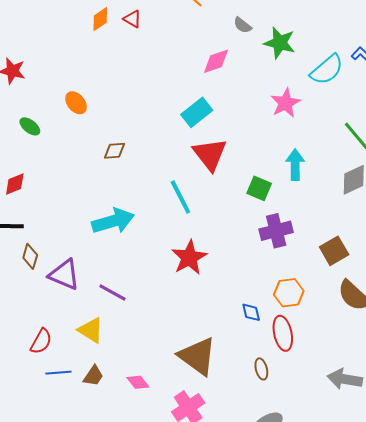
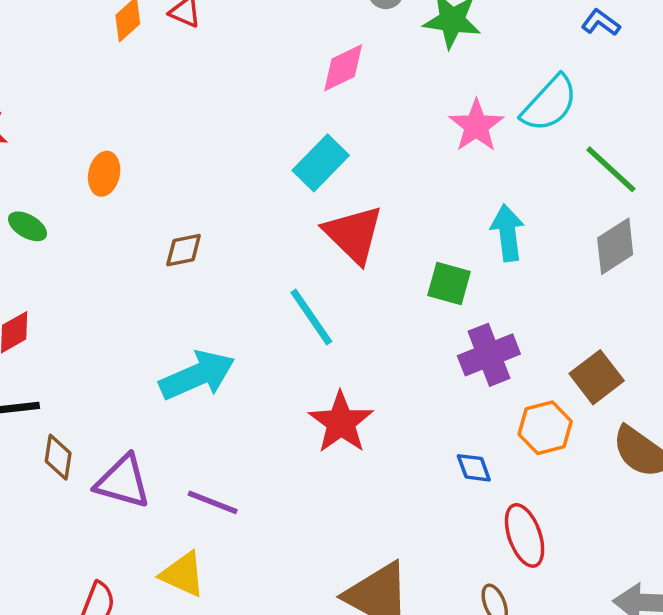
cyan semicircle: (327, 70) -> (549, 104), moved
orange ellipse: (76, 103) -> (104, 174), turned 60
orange hexagon: (289, 293) -> (545, 428), moved
blue diamond: (251, 312) -> (474, 468), moved

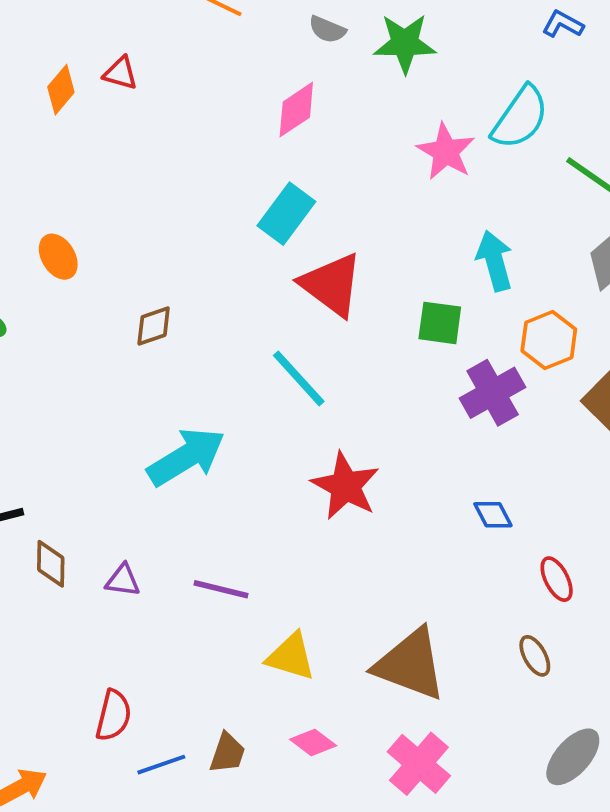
orange ellipse: (104, 174) -> (58, 257), turned -36
orange hexagon: (545, 428) -> (549, 340), moved
purple triangle: (123, 482) -> (123, 580), size x0.6
red ellipse: (525, 535) -> (557, 579), size x0.7
yellow triangle: (183, 574) -> (291, 657), moved

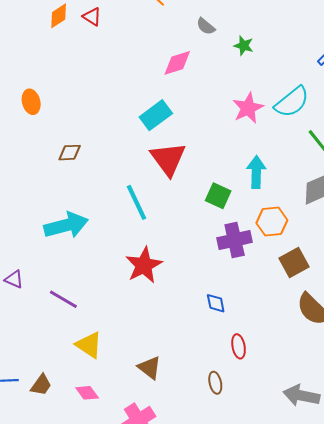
green star: (405, 43) -> (244, 46), size x0.6
brown triangle: (410, 664) -> (150, 368), size x0.6

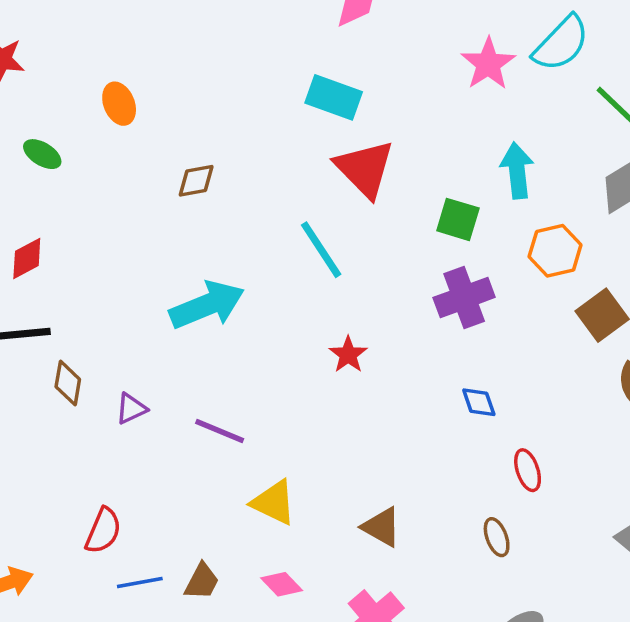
cyan rectangle: (156, 115) -> (334, 97), turned 64
purple cross: (235, 240) -> (464, 297), moved
red star: (144, 265) -> (348, 355), size x0.6
purple triangle: (14, 279) -> (131, 409), turned -42

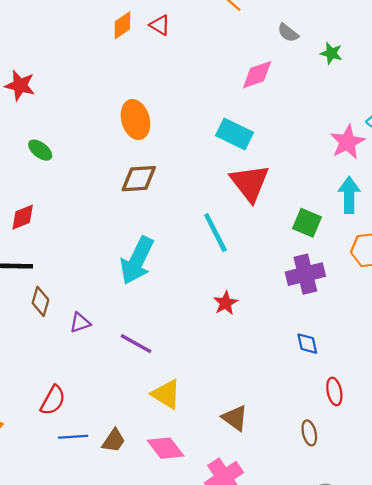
pink star: (488, 64) -> (347, 142), moved
orange ellipse: (119, 104) -> (135, 120), moved, size x1.4
brown diamond: (196, 181) -> (139, 179), size x1.4
cyan arrow: (207, 305) -> (137, 260), turned 132
pink diamond: (282, 584) -> (165, 448), size x1.4

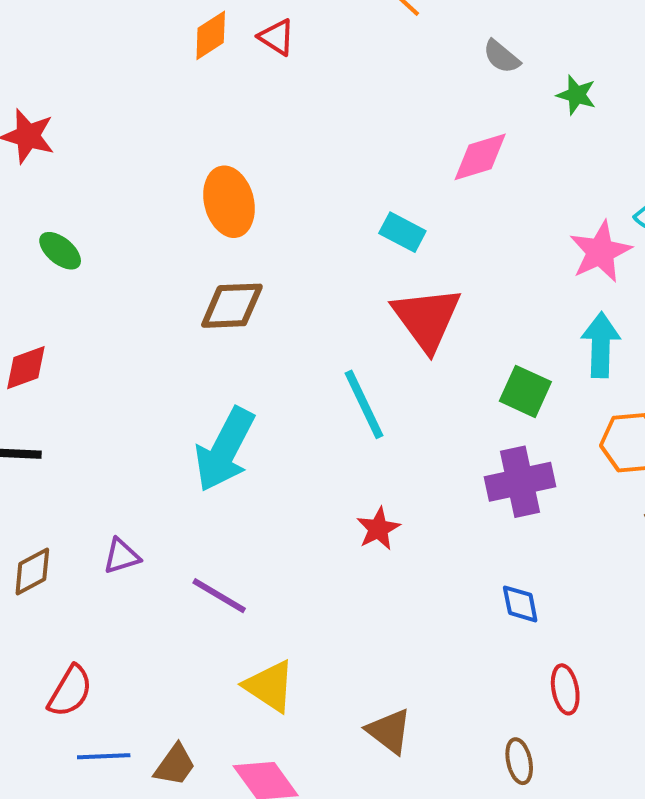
pink diamond: (257, 75) -> (480, 157), moved
cyan rectangle: (235, 134) -> (402, 232), size x0.7
brown diamond: (40, 301) -> (32, 572), moved, turned 44

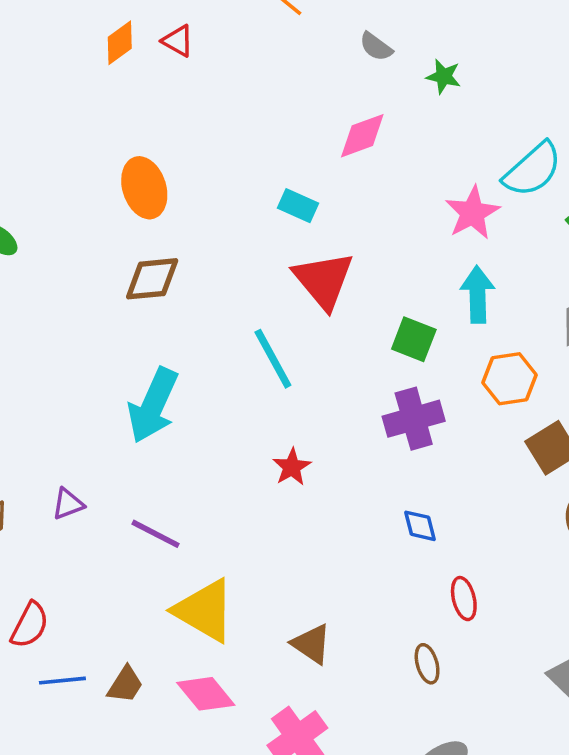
yellow triangle: (270, 686) -> (204, 611), size x1.4

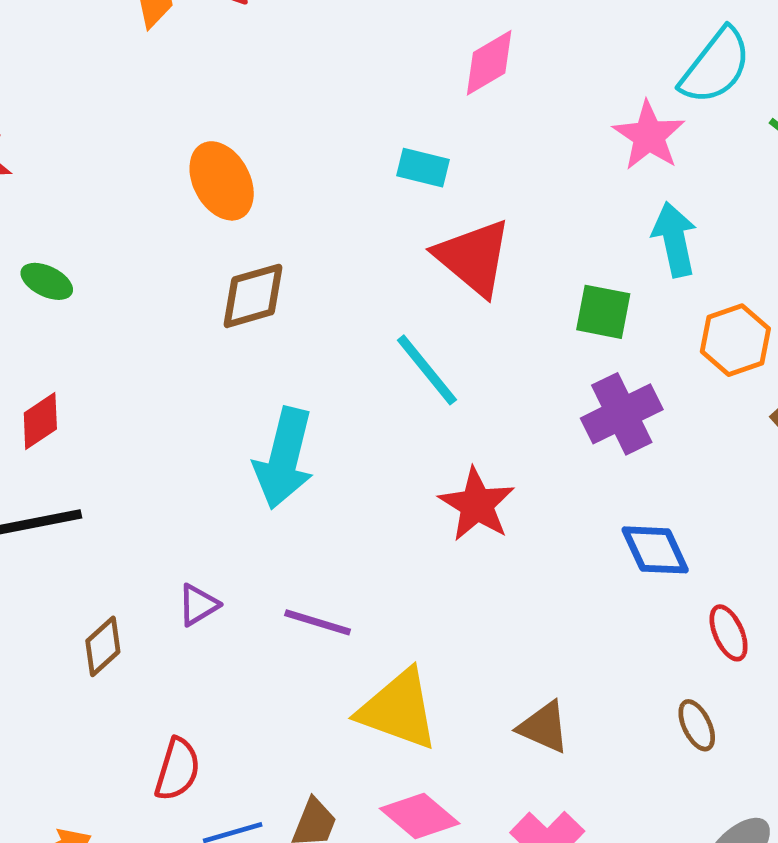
red star: (292, 467) -> (477, 505), size x1.5
blue diamond: (420, 526) -> (655, 550), size x1.4

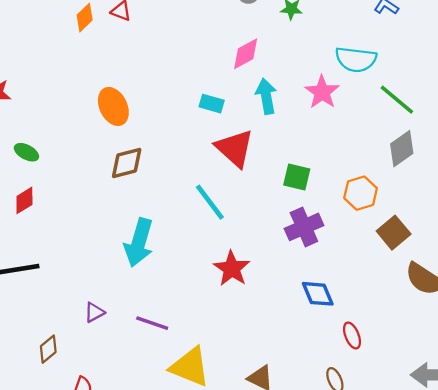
cyan semicircle: (716, 66) -> (356, 59), turned 57
cyan arrow: (675, 239) -> (266, 96), moved
red diamond: (40, 421) -> (24, 200), moved
brown diamond: (103, 646) -> (48, 349), moved

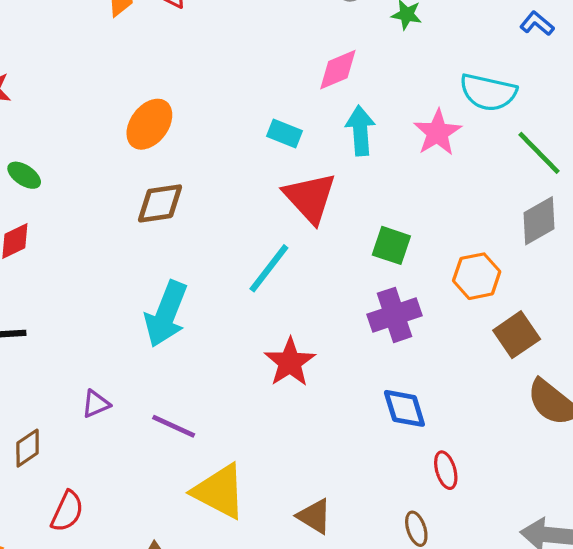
orange ellipse: (113, 106) -> (149, 124), turned 57
cyan line: (210, 202) -> (269, 268), turned 69

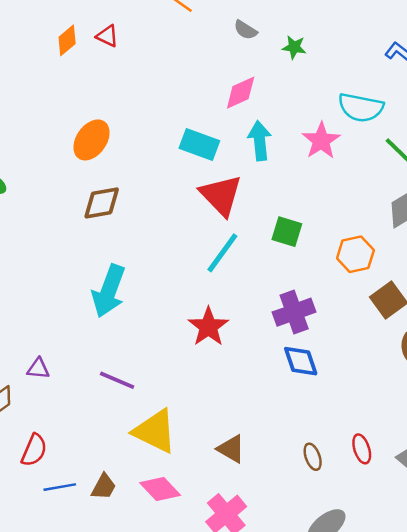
cyan rectangle: (285, 133) -> (199, 145), size x1.4
cyan line: (269, 268) -> (222, 253), moved
purple cross: (394, 315) -> (294, 312), moved
purple triangle: (96, 404) -> (38, 369), moved, turned 30
red ellipse: (446, 470) -> (362, 449), moved

